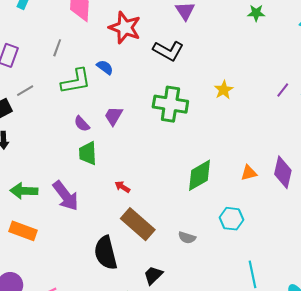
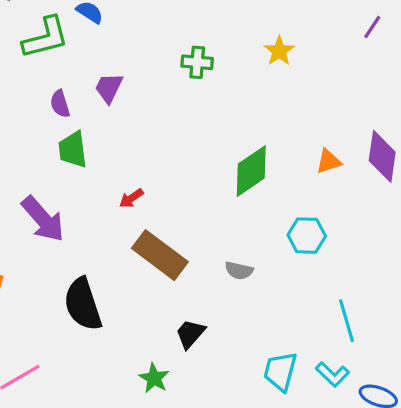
yellow star: (224, 90) -> (279, 51), moved
green cross: (170, 104) -> (197, 62), size x0.6
purple semicircle: (82, 124) -> (60, 104), turned 30
red arrow: (122, 187) -> (131, 198), turned -63
black semicircle: (106, 253) -> (83, 304), moved

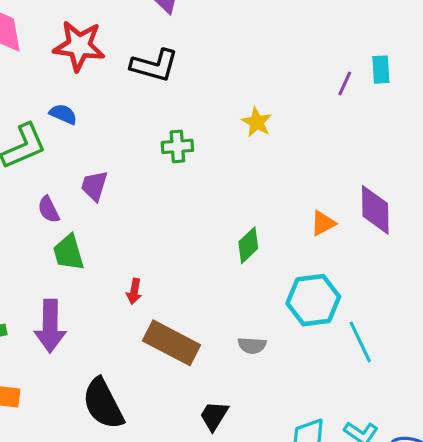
green diamond: (251, 171) -> (248, 245), size x0.7
red arrow: (131, 198) -> (134, 291), turned -35
purple arrow: (43, 219) -> (50, 326), turned 51
cyan hexagon: (307, 236) -> (313, 300), size x1.4
cyan line: (346, 321) -> (360, 342), moved

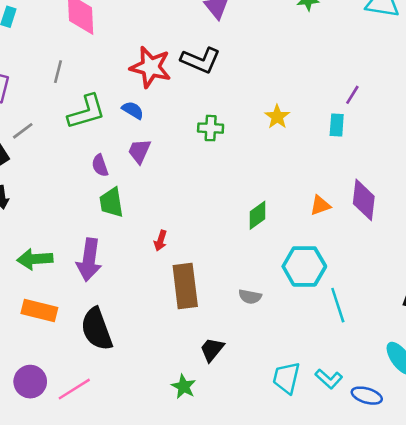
red star: (79, 46) -> (151, 67), moved
cyan rectangle: (381, 70) -> (337, 125), moved
blue semicircle: (63, 114) -> (133, 110), moved
brown rectangle: (171, 343) -> (185, 286), turned 48
black semicircle: (103, 404) -> (97, 329), moved

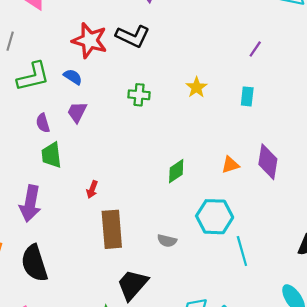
purple line: (352, 95) -> (255, 49), moved
black trapezoid: (212, 349) -> (132, 285), size x1.5

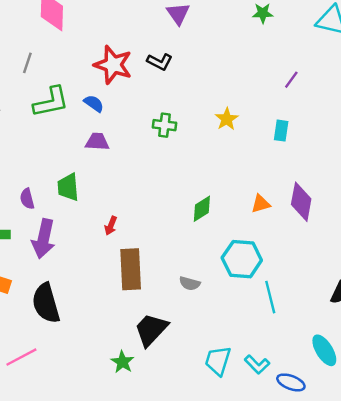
black L-shape: (133, 36) -> (160, 62), size x0.7
purple trapezoid: (77, 112) -> (97, 142), turned 65
purple semicircle: (43, 123) -> (27, 199), moved

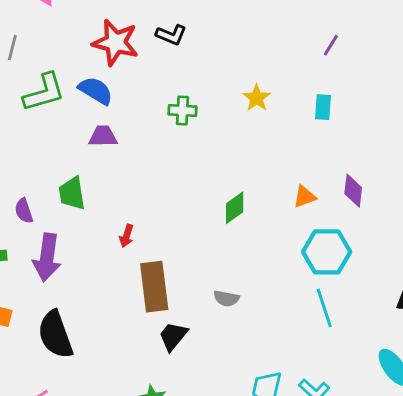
blue semicircle: (94, 103) -> (96, 91), size x1.4
purple diamond: (301, 202) -> (353, 191), size x0.7
cyan hexagon: (242, 259) -> (327, 252), moved
black trapezoid: (151, 330) -> (173, 336), moved, size x0.7

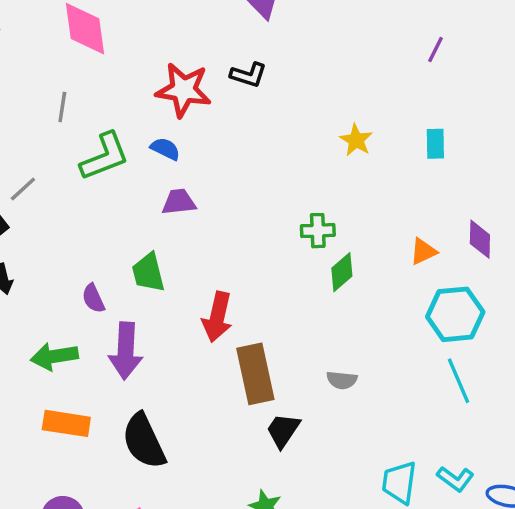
purple line: (331, 45) -> (435, 50), moved
blue semicircle: (96, 91) -> (165, 149), size x0.7
green cross: (182, 111) -> (318, 231), moved
red arrow: (127, 236) -> (217, 317), size x1.8

